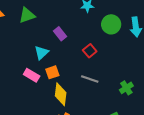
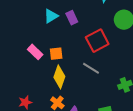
red square: (90, 51) -> (97, 41), size x1.6
cyan triangle: (41, 53) -> (51, 16), moved

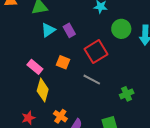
orange square: (56, 54) -> (63, 62), moved, turned 32
yellow diamond: (59, 77) -> (43, 90), moved

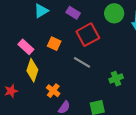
purple rectangle: (69, 30) -> (73, 13), moved, turned -32
orange cross: (60, 116) -> (53, 91), moved
red star: (28, 118) -> (11, 91), moved

